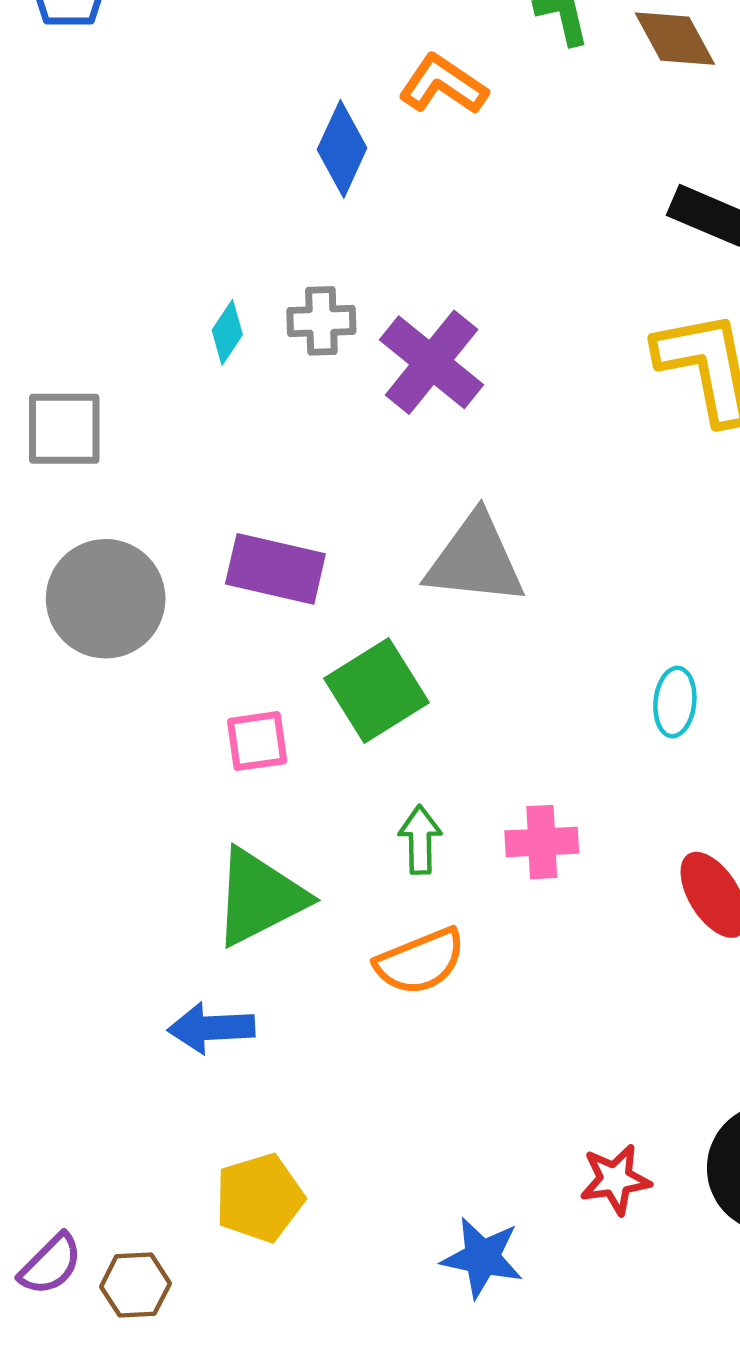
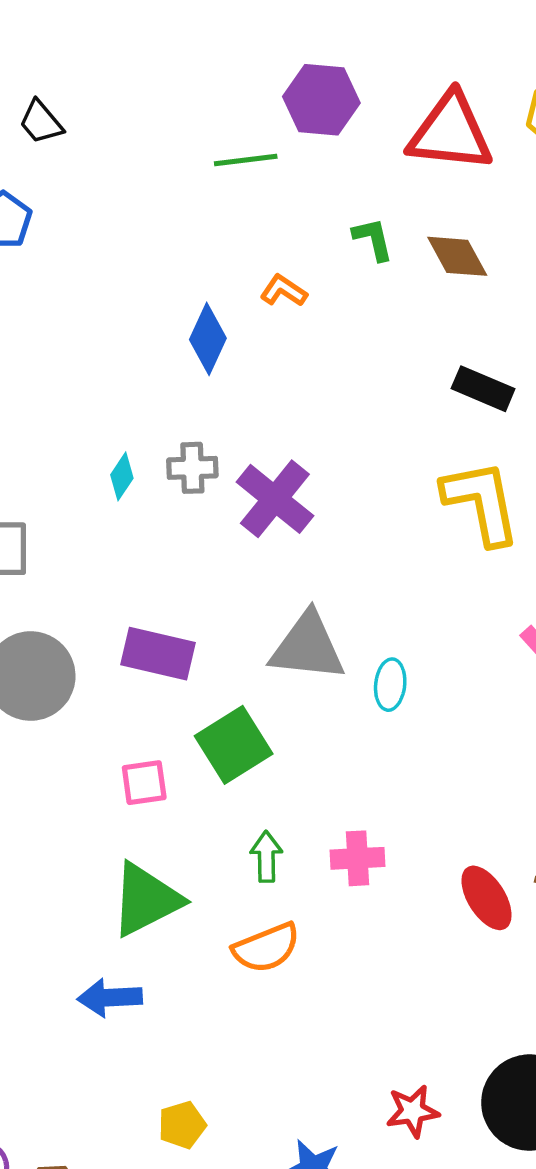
orange L-shape: (443, 85) -> (284, 291), size x0.7
cyan ellipse: (675, 702) -> (390, 685), moved
yellow pentagon: (259, 1198) -> (182, 1125), moved, size x0.7

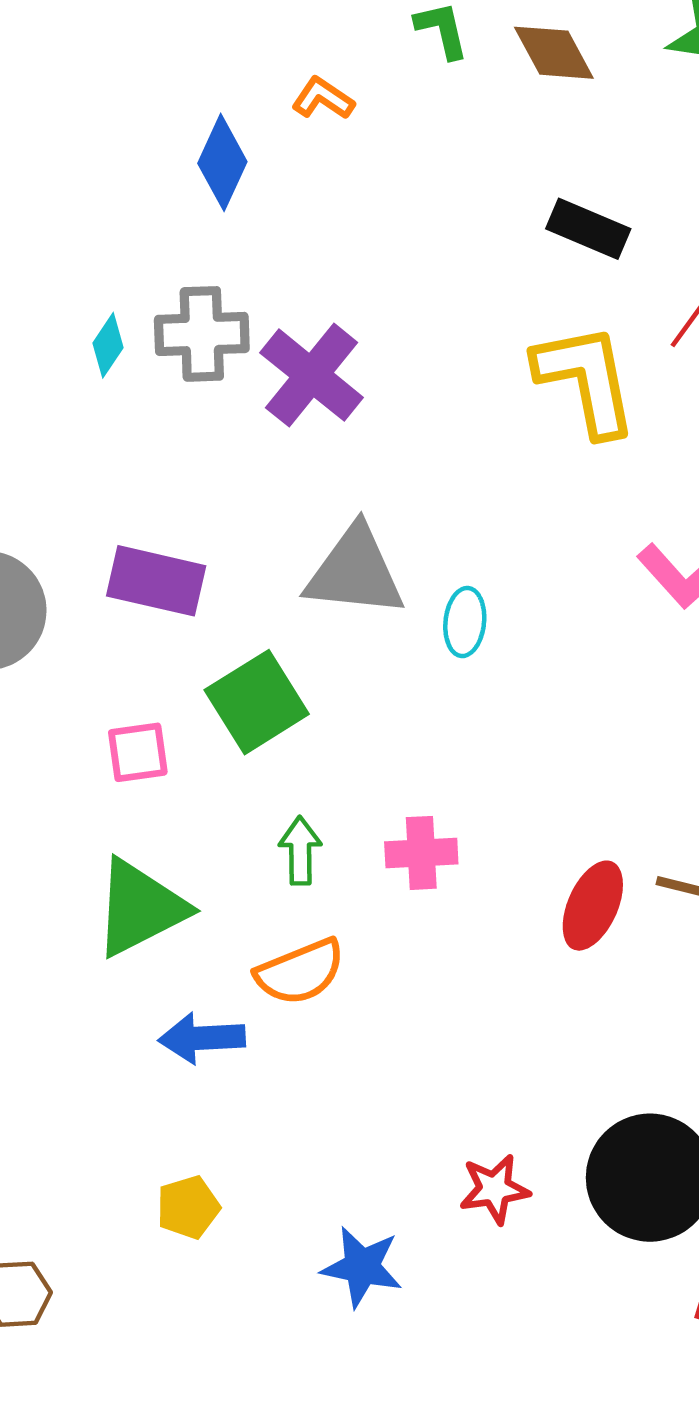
gray cross: (192, 468) -> (202, 334), size x1.4
red ellipse: (487, 898) -> (593, 906), turned 56
blue arrow: (110, 998) -> (202, 1038), moved

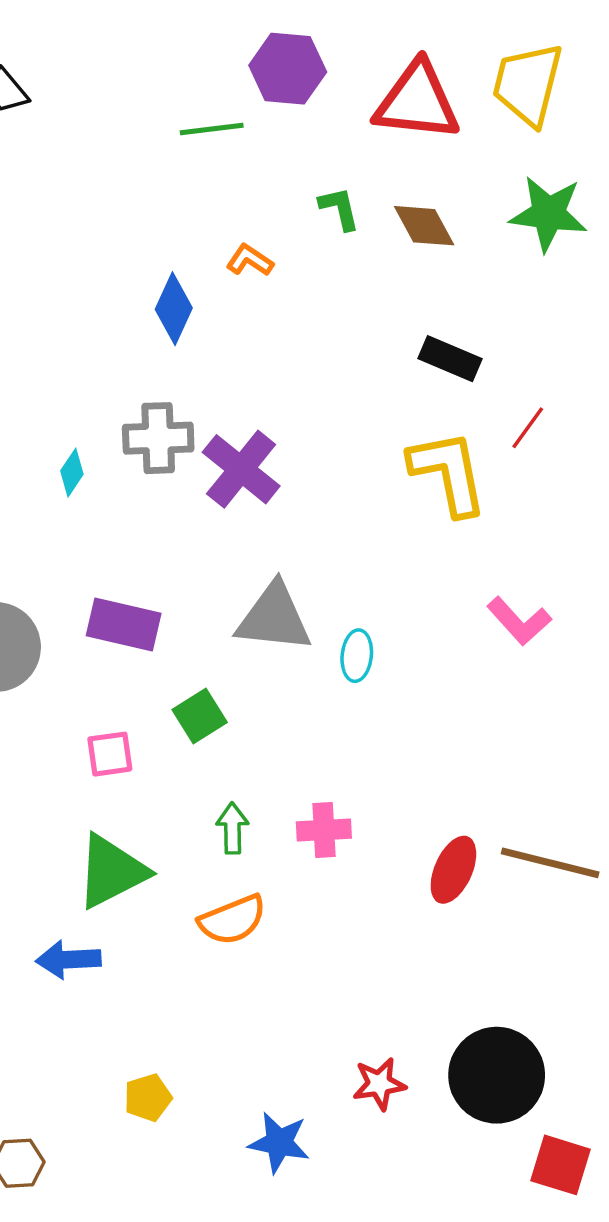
cyan diamond: (108, 345) -> (72, 473), moved
green square: (257, 702) -> (200, 716), size x0.7
blue arrow: (202, 1038) -> (68, 960), moved

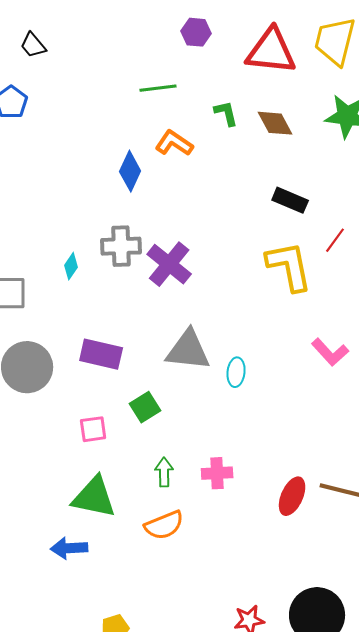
purple hexagon: (288, 69) -> (196, 32), size x0.7
green line: (212, 129) -> (158, 88), moved
orange L-shape: (250, 260) -> (174, 143), size x1.4
green triangle: (112, 871) -> (94, 497), turned 39

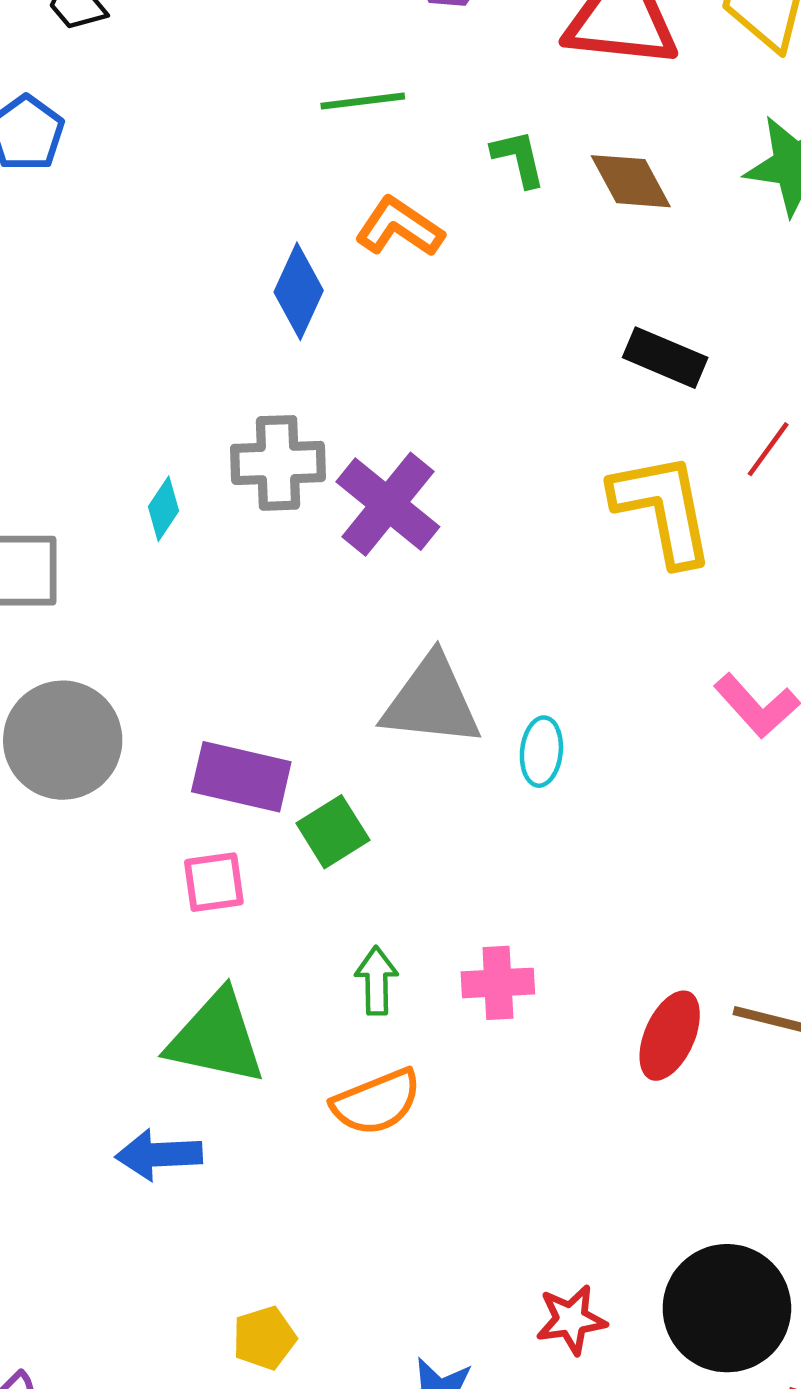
purple rectangle: (101, 354) -> (241, 777), moved

